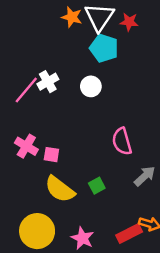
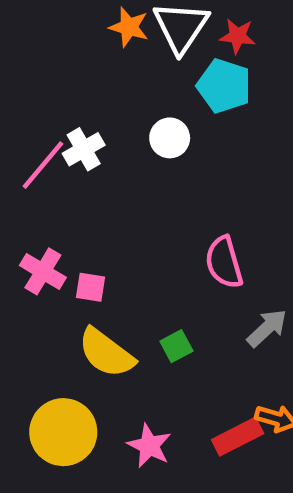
cyan pentagon: (104, 48) -> (224, 86), moved
white circle: (91, 86) -> (170, 138), moved

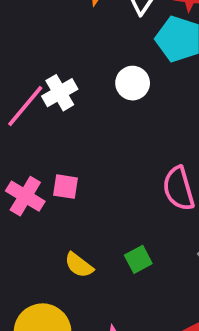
pink square: (90, 287) -> (66, 187), moved
yellow semicircle: (106, 353) -> (79, 265), size x0.6

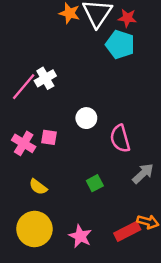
white circle: (133, 83) -> (86, 118), moved
yellow semicircle: (79, 265) -> (38, 187), moved

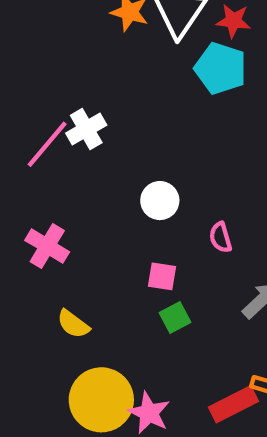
pink square: (49, 137) -> (162, 276), moved
pink semicircle: (120, 139) -> (220, 237), size x0.6
yellow circle: (34, 229) -> (101, 400), moved

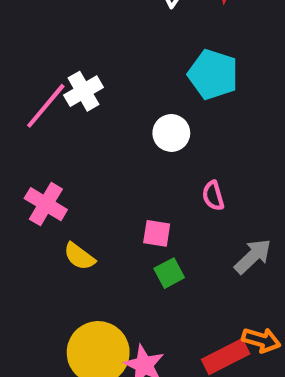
cyan pentagon: (220, 68) -> (213, 74), moved
white circle: (160, 201) -> (171, 133), moved
yellow semicircle: (73, 324) -> (79, 256), moved

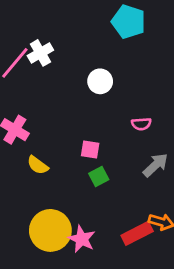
cyan pentagon: (213, 74) -> (129, 22), moved
pink semicircle: (213, 196) -> (141, 124), moved, turned -78

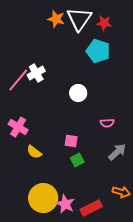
red rectangle: (137, 233) -> (91, 208), moved

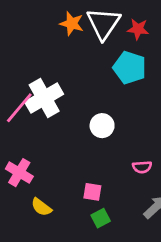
white cross: (36, 73) -> (44, 98), size x1.5

